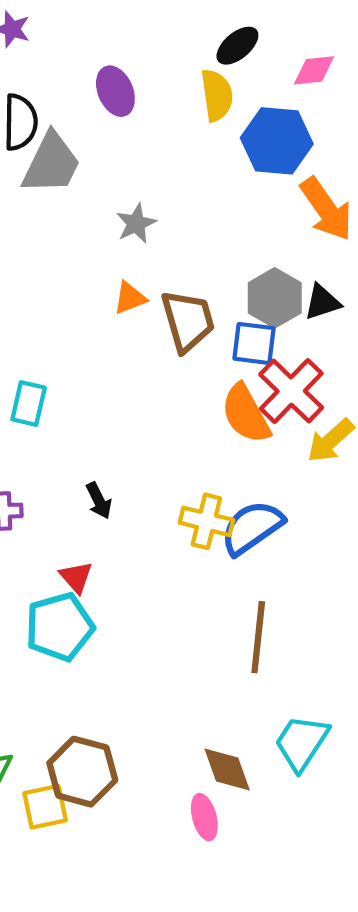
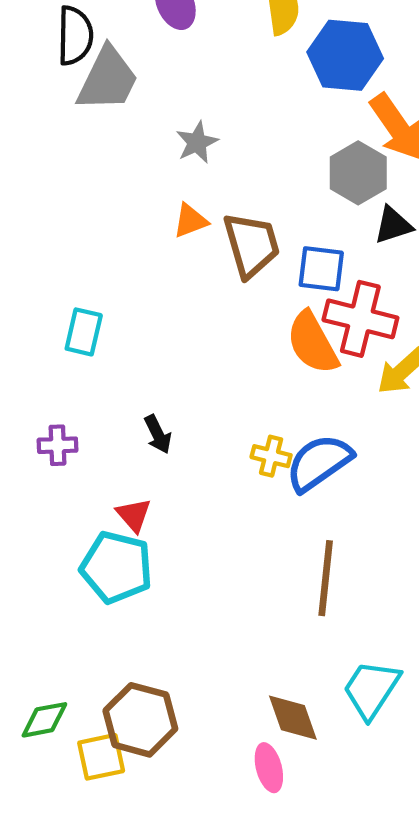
gray hexagon: (275, 298) -> (358, 173), moved
red cross: (291, 391) -> (360, 319), turned -30
yellow cross: (206, 521) -> (271, 456), size x0.7
cyan pentagon: (60, 627) -> (116, 567), turned 30

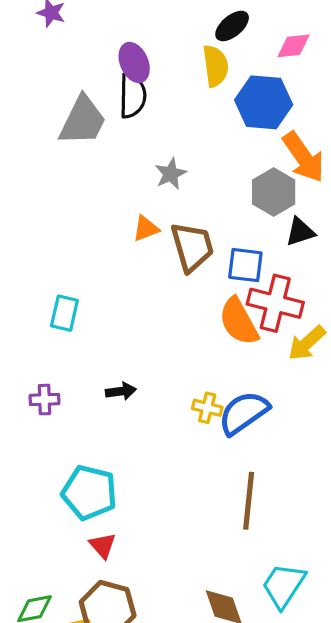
black semicircle: (75, 36) -> (132, 96), moved
gray star: (197, 142) -> (171, 174), moved
black arrow: (158, 434) -> (121, 391), turned -72
red triangle: (134, 515) -> (103, 546), moved

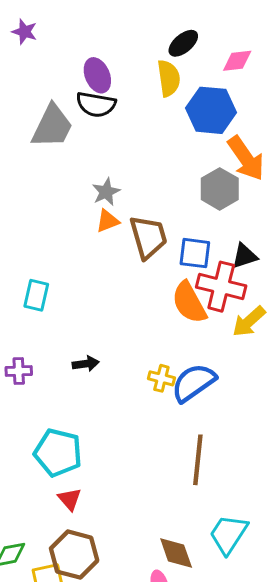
black semicircle: (132, 96) -> (96, 104), turned 99
gray star: (171, 174) -> (106, 192), moved
black triangle: (300, 232) -> (244, 256), moved

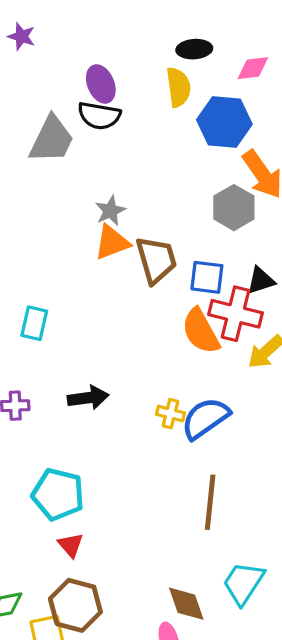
black ellipse: (183, 43) -> (194, 49), turned 36
orange triangle: (108, 221) -> (112, 242), size x1.4
black arrow: (86, 364) -> (88, 398), size x1.4

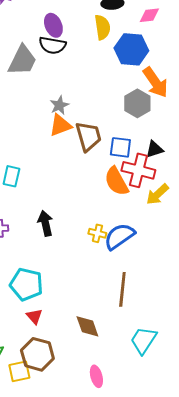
black arrow: (88, 398) -> (45, 223), turned -95
brown diamond: (186, 604) -> (87, 326), moved

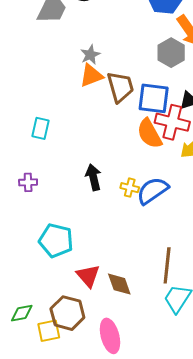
blue square: (120, 147) -> (154, 98), size x1.4
black arrow: (45, 223) -> (93, 177), moved
brown line: (122, 289) -> (167, 265), moved
red triangle: (34, 316) -> (88, 276), moved, size x1.4
pink ellipse: (96, 376) -> (110, 336), moved, size x1.5

